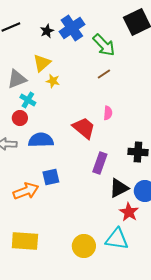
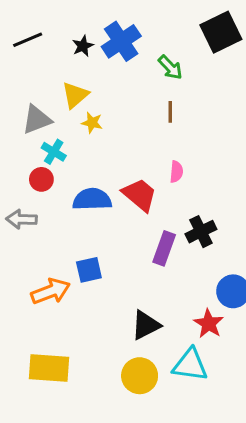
green arrow: (104, 45) -> (170, 67), size x0.7
brown line: (104, 74) -> (170, 112), turned -56
blue semicircle: (41, 140) -> (92, 199), moved
black cross: (138, 152) -> (201, 232), moved, turned -30
black triangle: (119, 188) -> (146, 325), moved

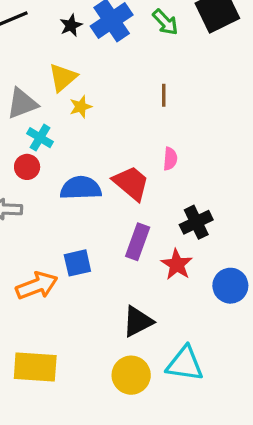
green arrow: (170, 67) -> (165, 22), moved
yellow star: (92, 123) -> (81, 107), turned -30
purple rectangle: (164, 248) -> (138, 242), moved
red star: (209, 324) -> (177, 265), moved

